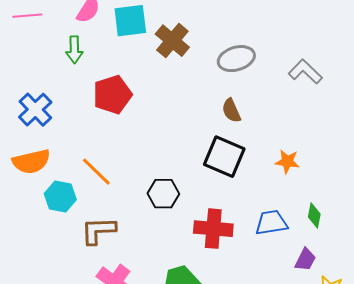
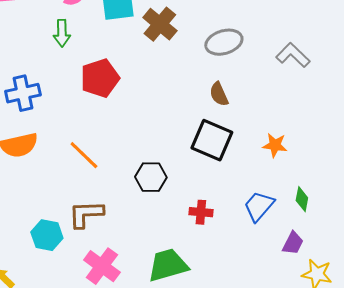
blue cross: (35, 110) -> (23, 93), turned 32
cyan hexagon: (60, 197) -> (47, 235), moved
blue trapezoid: (271, 223) -> (259, 206), turned -40
red cross: (213, 229) -> (201, 212), size x0.6

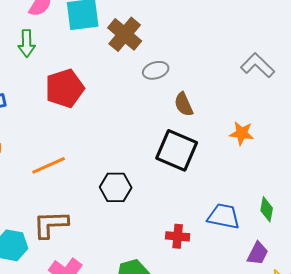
gray ellipse: (224, 42) -> (156, 70), moved, size x0.7
orange star: (275, 145) -> (242, 133), moved
orange line: (84, 155) -> (49, 165), turned -68
blue trapezoid: (259, 206) -> (224, 216), turned 60
red cross: (201, 212) -> (178, 236), moved

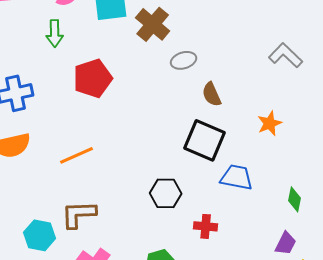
orange star: (242, 133) -> (270, 123), turned -30
black hexagon: (116, 187) -> (166, 193), moved
blue trapezoid: (224, 216) -> (237, 177), moved

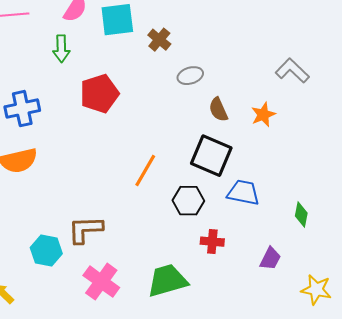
brown cross: (153, 24) -> (159, 40), size x0.7
orange star: (270, 123) -> (263, 115), moved
orange line: (77, 155) -> (145, 171), moved, turned -36
black hexagon: (166, 193) -> (188, 201), moved
purple trapezoid: (286, 243) -> (270, 259), moved

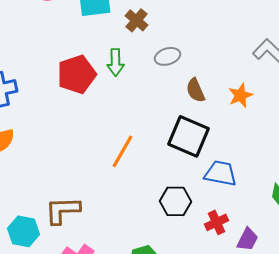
green arrow: (61, 49) -> (116, 62), moved
black hexagon: (188, 201) -> (176, 201), moved
red cross: (212, 242) -> (216, 222), moved, turned -30

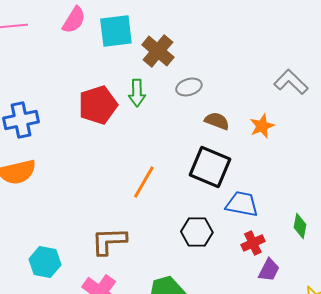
brown cross: (136, 20) -> (158, 51), size x1.4
brown semicircle: (196, 90) -> (217, 121), turned 135
brown L-shape: (62, 210) -> (109, 241), moved
red cross: (216, 222) -> (253, 243), moved

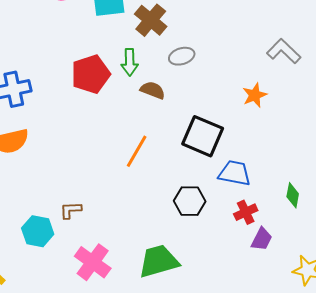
brown semicircle: (217, 121) -> (153, 90), moved
brown L-shape: (109, 241) -> (71, 210), moved, size x0.6

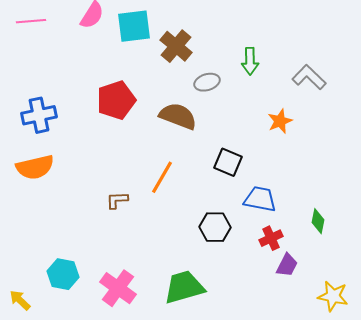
green arrow: (130, 62) -> (250, 61), moved
brown semicircle: (153, 90) -> (178, 116), size x1.5
black square: (203, 136) -> (228, 162), size x0.7
brown L-shape: (71, 210) -> (117, 200), moved
cyan hexagon: (38, 231) -> (63, 274), moved

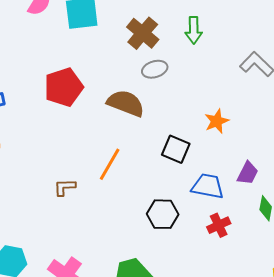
brown cross: (176, 46) -> (143, 33), moved
green arrow: (250, 61) -> (194, 30), moved
orange star: (280, 121) -> (217, 121), moved
purple trapezoid: (287, 265) -> (248, 173), moved

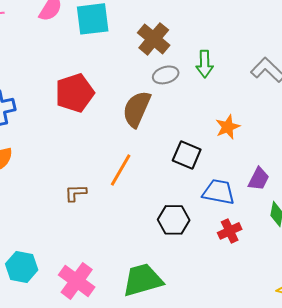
green arrow: (194, 30) -> (205, 64), moved
brown semicircle: (126, 103) -> (137, 109), turned -87

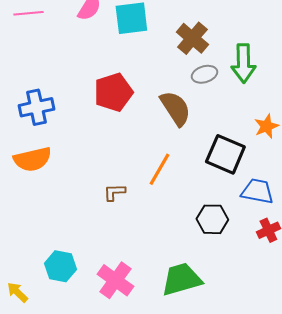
green arrow: (205, 64) -> (243, 63), size x1.4
brown semicircle: (137, 109) -> (175, 108), turned 123
black square: (187, 155) -> (225, 154), size x1.4

